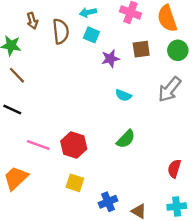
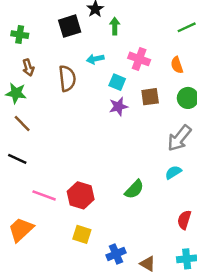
orange semicircle: (167, 18) -> (177, 65), size x0.6
brown arrow: (32, 21) -> (28, 67), moved
cyan square: (91, 35) -> (117, 82), moved
cyan semicircle: (123, 95) -> (173, 172), moved, turned 126

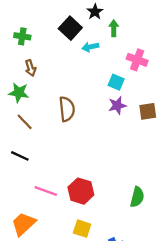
black square: (70, 26) -> (70, 28), turned -30
cyan arrow: (95, 59) -> (90, 47), moved
brown semicircle: (67, 78) -> (67, 109), moved
brown square: (150, 97) -> (148, 111), moved
green semicircle: (134, 189) -> (137, 197), moved, turned -30

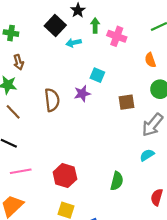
pink cross: (137, 60) -> (117, 36), moved
purple star: (117, 106) -> (82, 94), moved
pink line: (46, 191) -> (21, 171), moved, turned -30

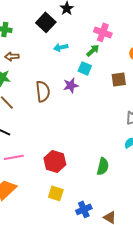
green arrow: (95, 25) -> (93, 50), moved, turned 48
cyan arrow: (74, 43) -> (61, 47), moved
brown arrow: (19, 62) -> (12, 56), turned 104
brown square: (127, 102) -> (119, 79), moved

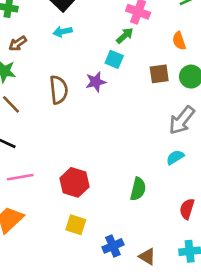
cyan arrow: (61, 47) -> (63, 32), moved
brown arrow: (12, 56) -> (18, 43), turned -32

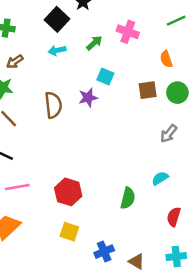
green arrow: (125, 36) -> (94, 43), moved
gray arrow: (182, 120) -> (169, 134), size x0.7
cyan semicircle: (175, 157) -> (160, 178), moved

